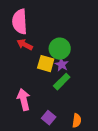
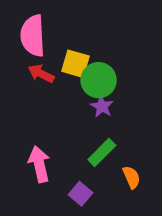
yellow square: (46, 64) -> (76, 64), moved
green rectangle: (62, 82) -> (102, 153), moved
orange semicircle: (77, 121) -> (131, 177), moved, turned -32

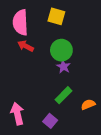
yellow square: (76, 64) -> (56, 16), moved
pink arrow: (39, 164) -> (17, 114), moved
orange semicircle: (131, 177) -> (88, 104), moved, turned -88

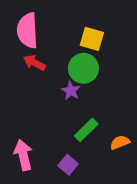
yellow square: (56, 16) -> (92, 39), moved
purple star: (63, 67) -> (71, 91), moved

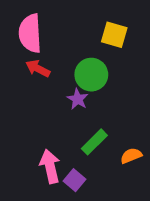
yellow square: (92, 39) -> (114, 35), moved
pink arrow: (23, 155) -> (50, 166), moved

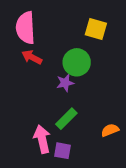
purple star: (78, 99) -> (65, 83), turned 30
green rectangle: (94, 142) -> (66, 119), moved
purple square: (74, 180) -> (63, 151), turned -30

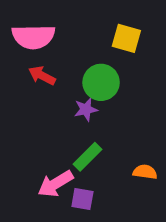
pink semicircle: (25, 28) -> (33, 37), turned -88
orange semicircle: (110, 130) -> (145, 172), turned 30
pink arrow: (42, 139) -> (55, 184), turned -108

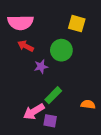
purple star: (86, 109) -> (41, 67), moved

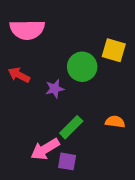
yellow square: (77, 24) -> (114, 50), moved
red arrow: (26, 46) -> (19, 75), moved
orange semicircle: (88, 104) -> (115, 122), moved

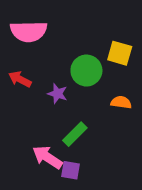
purple star: (55, 89) -> (58, 94), turned 30
orange semicircle: (115, 122) -> (121, 102), moved
pink arrow: (45, 149) -> (47, 157), turned 64

